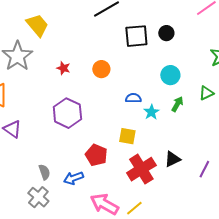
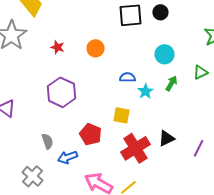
gray semicircle: (44, 172) -> (47, 141), moved

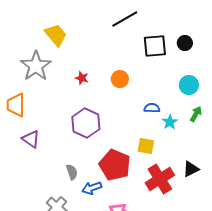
red pentagon: (90, 134) -> (115, 165), size x1.4

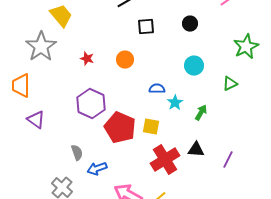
black square: (155, 46) -> (146, 27), moved, size x0.7
green arrow: (196, 114) -> (201, 113), moved
red pentagon: (115, 165) -> (120, 128), moved
black triangle: (191, 169) -> (196, 150), turned 30

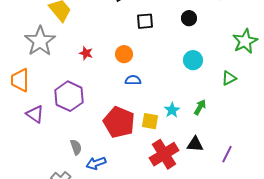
blue semicircle: (157, 89) -> (133, 80), moved
cyan star: (175, 103) -> (172, 110), moved
purple hexagon: (91, 104) -> (69, 96), moved

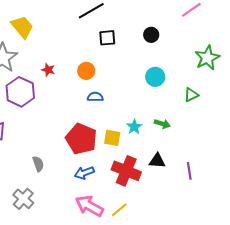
purple hexagon: (69, 96) -> (20, 92), moved
green arrow: (200, 107) -> (162, 124), turned 77
red cross: (164, 154) -> (126, 171), turned -36
purple line: (227, 154) -> (189, 171), turned -36
blue arrow: (96, 163) -> (84, 173), moved

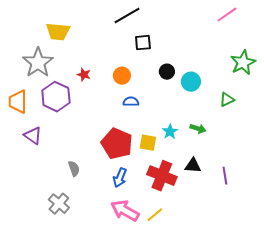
yellow trapezoid: (22, 27) -> (58, 32), turned 135
black circle: (151, 35) -> (167, 72), moved
blue arrow: (84, 173) -> (120, 178), turned -48

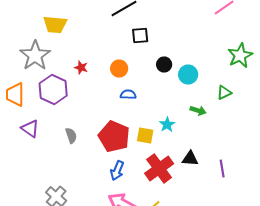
green arrow: (198, 129) -> (198, 110), moved
gray semicircle: (74, 169) -> (71, 136), moved
red cross: (162, 176) -> (159, 168), turned 32

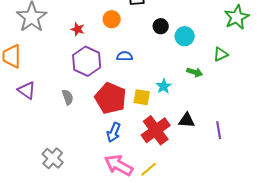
orange circle: (119, 68) -> (112, 19), moved
purple hexagon: (53, 90) -> (87, 61), moved

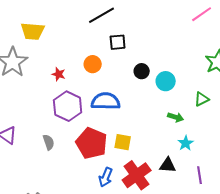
blue semicircle: (125, 56) -> (106, 101), size x1.8
cyan star: (164, 86) -> (186, 143), moved
blue arrow: (114, 132) -> (106, 177), moved

